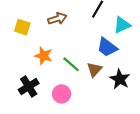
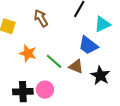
brown arrow: (57, 19) -> (41, 18), turned -102
brown triangle: (94, 70) -> (76, 66), turned -49
black cross: (29, 87) -> (23, 92), moved, turned 30

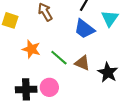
cyan triangle: (102, 24) -> (110, 18), turned -30
blue trapezoid: (88, 45) -> (84, 29), moved

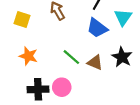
orange star: (31, 49) -> (28, 56), moved
black star: (108, 72) -> (122, 57), moved

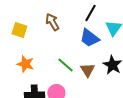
brown triangle: (95, 62) -> (87, 70), turned 35

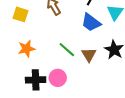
orange star: (25, 64) -> (27, 49), turned -30

